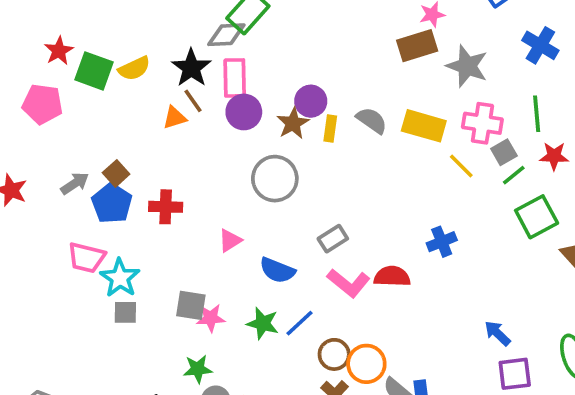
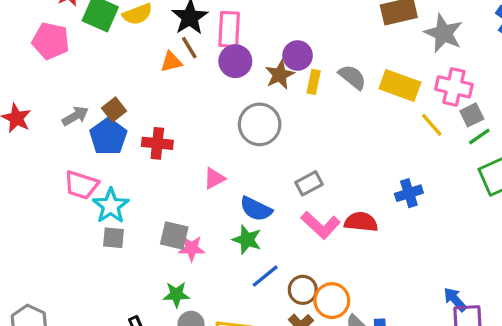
green star: (263, 323) -> (247, 240), moved
blue line: (300, 323) -> (265, 276), moved
blue arrow: (497, 333) -> (455, 299), moved

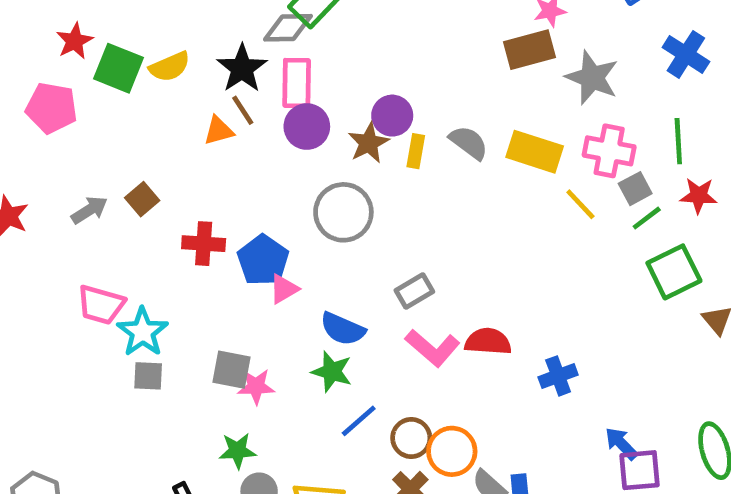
blue pentagon: (108, 137) -> (263, 260), moved
blue cross: (409, 193) -> (558, 376), moved

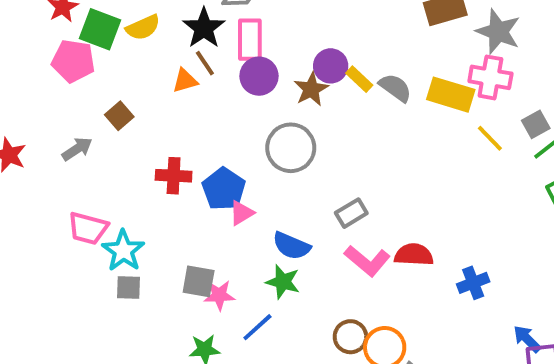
pink pentagon: (52, 108) -> (73, 61), moved
yellow rectangle: (416, 151) -> (359, 79), moved, turned -56
pink cross: (609, 151) -> (490, 77), moved
brown square: (142, 199) -> (119, 116), moved
blue line: (359, 421) -> (257, 327), moved

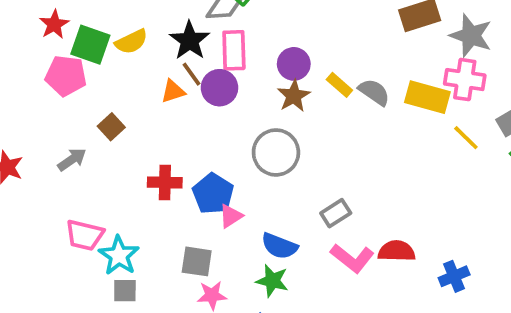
purple circle: (331, 66) -> (294, 64), moved
purple circle: (259, 76) -> (219, 88), moved
gray square: (199, 281) -> (197, 261), moved

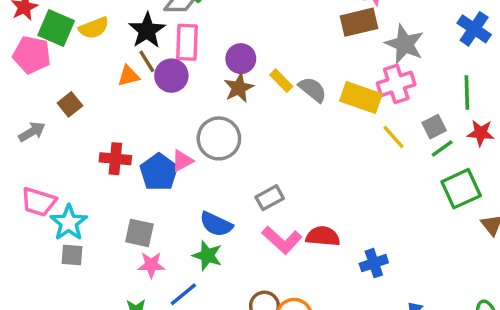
pink cross: (465, 80) -> (396, 84), turned -30
pink triangle: (231, 216) -> (182, 161), moved

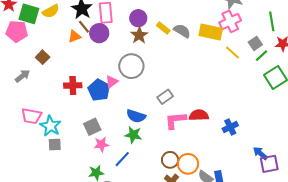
gray square: (139, 233) -> (92, 127), turned -30
pink L-shape: (282, 240) -> (175, 120), turned 140

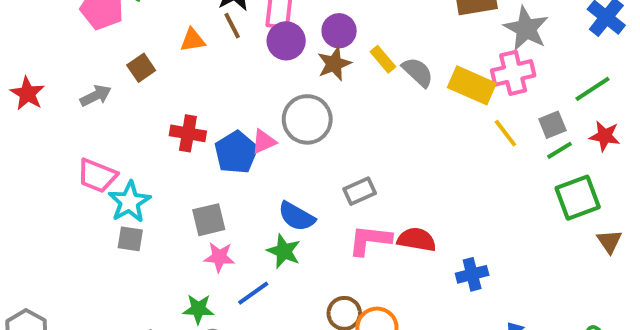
green line: (272, 21) -> (592, 89), turned 54
purple circle: (99, 33) -> (286, 41), moved
orange triangle: (74, 36) -> (193, 40), moved

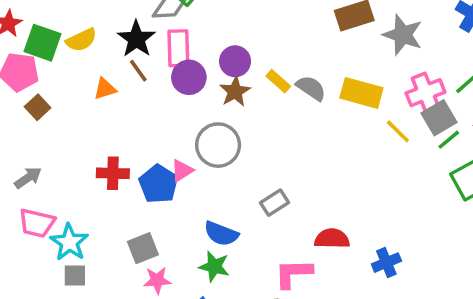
brown square: (141, 68) -> (38, 107), moved
pink cross: (513, 73) -> (425, 93), moved
gray arrow: (96, 96) -> (28, 178), moved
gray square: (552, 125) -> (439, 118), size x1.4
pink L-shape: (370, 240) -> (293, 273), moved

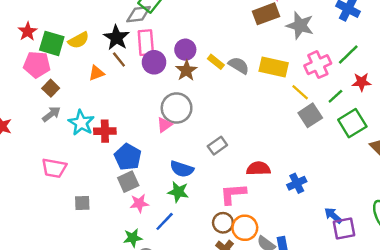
gray square: (439, 118) -> (310, 115), moved
pink triangle: (182, 171) -> (164, 125), moved
gray arrow: (28, 178) -> (51, 114), moved
blue pentagon: (159, 184) -> (128, 157), moved
cyan star: (69, 242) -> (81, 123), moved

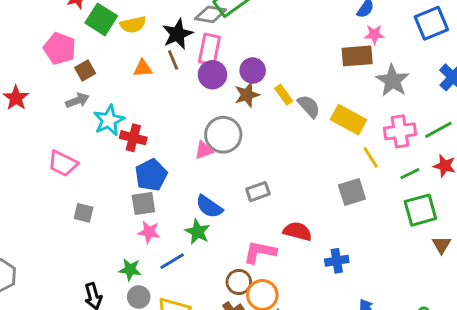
pink pentagon: (37, 65) -> (60, 49), moved
gray square: (310, 115) -> (352, 192), moved

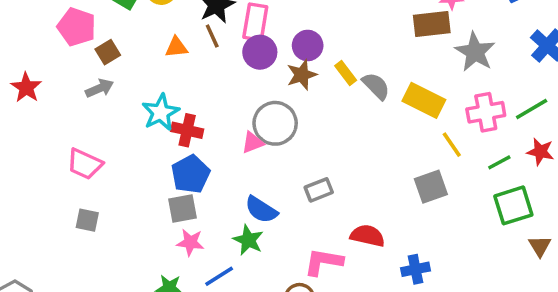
cyan star: (109, 120) -> (161, 112), moved
red cross: (133, 138) -> (187, 130), moved
gray square: (84, 213) -> (87, 220), moved

